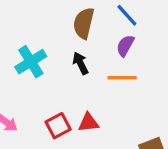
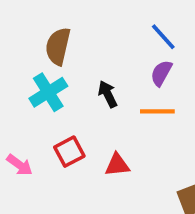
brown semicircle: (84, 23) -> (58, 46), moved
red square: (58, 126) -> (69, 152), moved

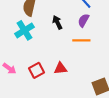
black arrow: (108, 94) -> (57, 22), moved
red square: (69, 152) -> (36, 70), moved

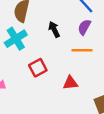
red triangle: (60, 68) -> (70, 83), moved
red square: (36, 70) -> (38, 68), moved

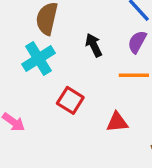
red square: (38, 68) -> (70, 100), turned -30

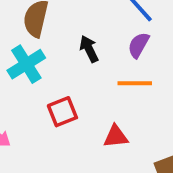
red square: (70, 100) -> (62, 112), turned 36

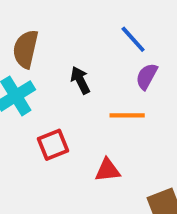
purple semicircle: (139, 45) -> (147, 76), moved

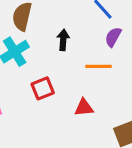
black arrow: (80, 80) -> (63, 40), turned 30

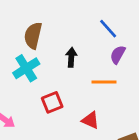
red triangle: (84, 108) -> (90, 120), turned 30

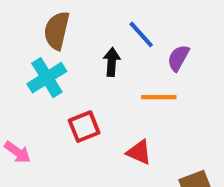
blue line: (108, 29) -> (141, 34), moved

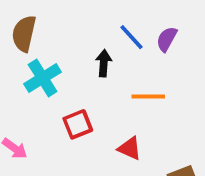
brown semicircle: (57, 31) -> (24, 33), moved
purple semicircle: (178, 58) -> (167, 39), moved

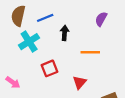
blue line: (132, 37) -> (45, 18), moved, turned -70
red triangle: (130, 148) -> (80, 82), turned 48

